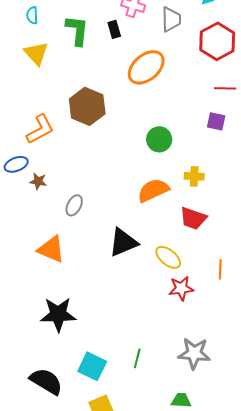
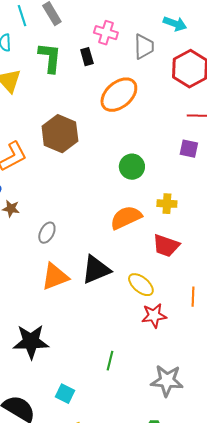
orange triangle: (51, 249) -> (55, 277), moved, turned -44
green line: (137, 358) -> (110, 361), moved
cyan square: (92, 366) -> (65, 394), size x0.7

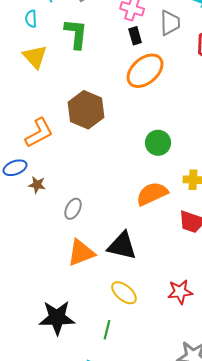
black rectangle: (87, 57) -> (135, 36), moved
black triangle: (96, 270) -> (122, 246), turned 36
yellow ellipse: (141, 285) -> (124, 293), moved
green line: (110, 361) -> (107, 330), moved

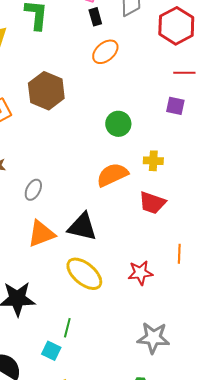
orange ellipse: (145, 71) -> (105, 52), size x0.7
yellow ellipse: (124, 293) -> (84, 274), size x1.4
green line: (107, 330) -> (67, 328), moved

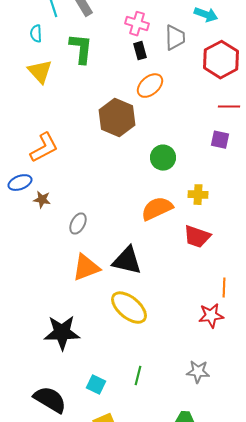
brown hexagon: (46, 91) -> (117, 118), moved
red star: (140, 273) -> (211, 316), moved
green line: (67, 328) -> (138, 376), moved
gray star: (153, 338) -> (198, 372), size x0.7

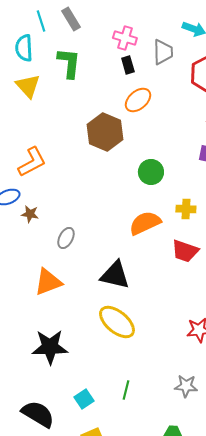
cyan semicircle: (36, 34) -> (24, 48), size x1.5
orange triangle: (86, 268) -> (48, 282), moved
cyan square: (96, 385) -> (84, 399), turned 30

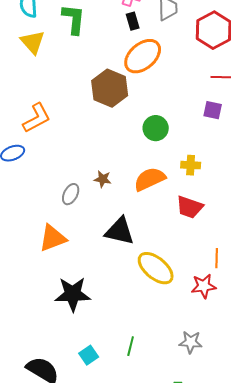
orange ellipse: (138, 100) -> (143, 56), size x1.4
brown star: (30, 214) -> (103, 179), moved
yellow ellipse: (117, 322) -> (156, 268), moved
black star: (50, 347) -> (73, 294), moved

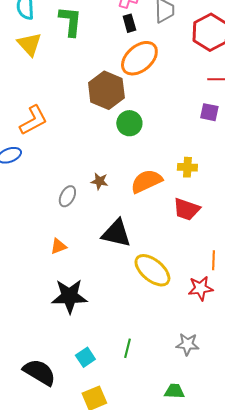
green circle: (156, 128) -> (129, 123), moved
orange triangle: (53, 238) -> (58, 246), moved, size x0.6

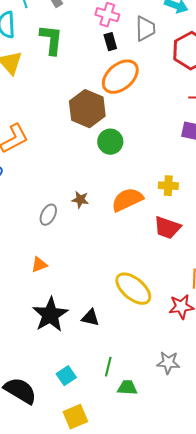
black triangle: (116, 233) -> (90, 318), moved, size x0.6
black star: (69, 296) -> (50, 315), turned -30
green trapezoid: (174, 391) -> (127, 388), moved

